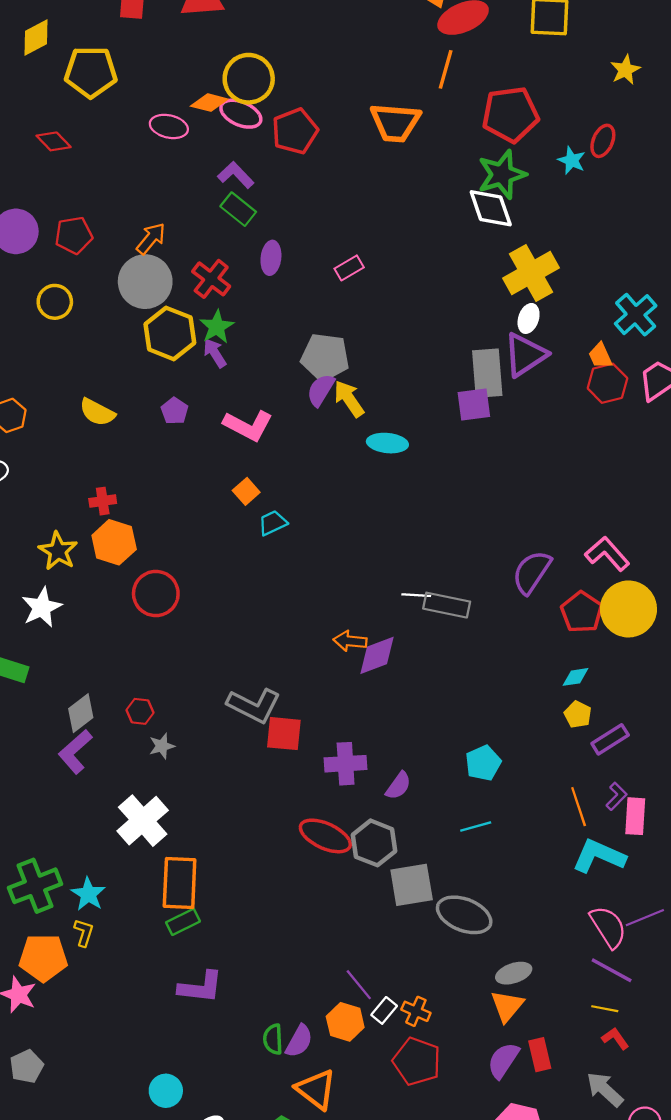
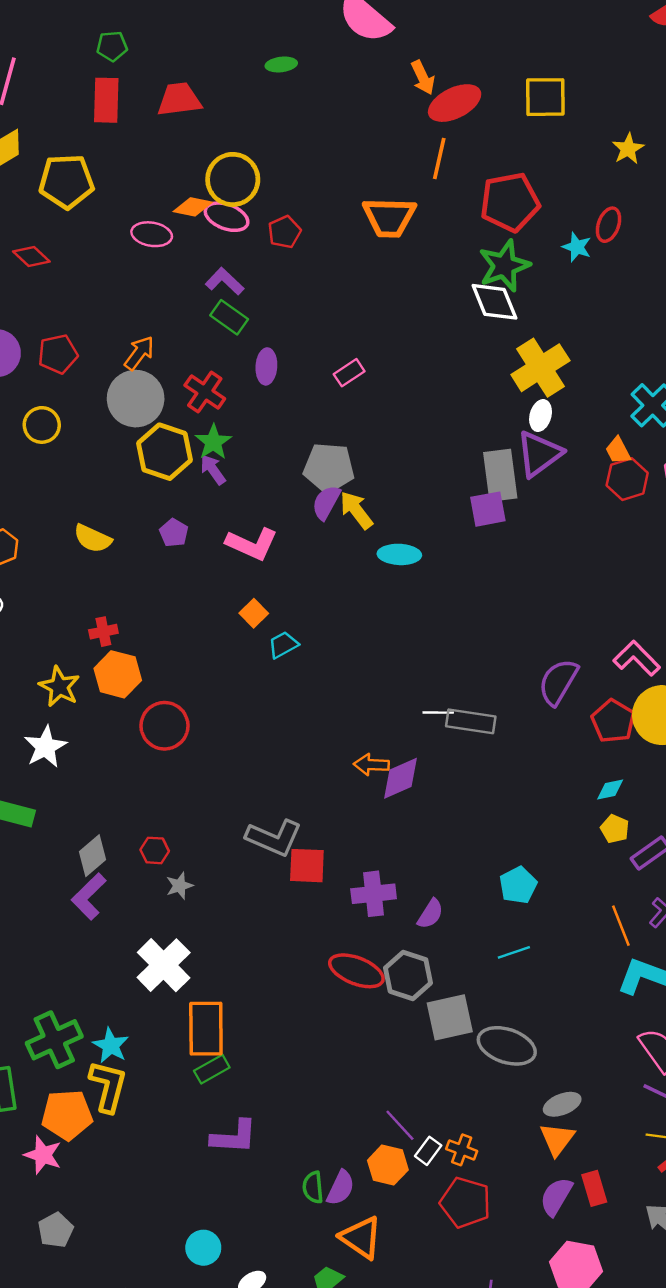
red pentagon: (295, 131) -> (284, 232), size x0.7
yellow L-shape: (84, 933) -> (108, 1086), size x1.8

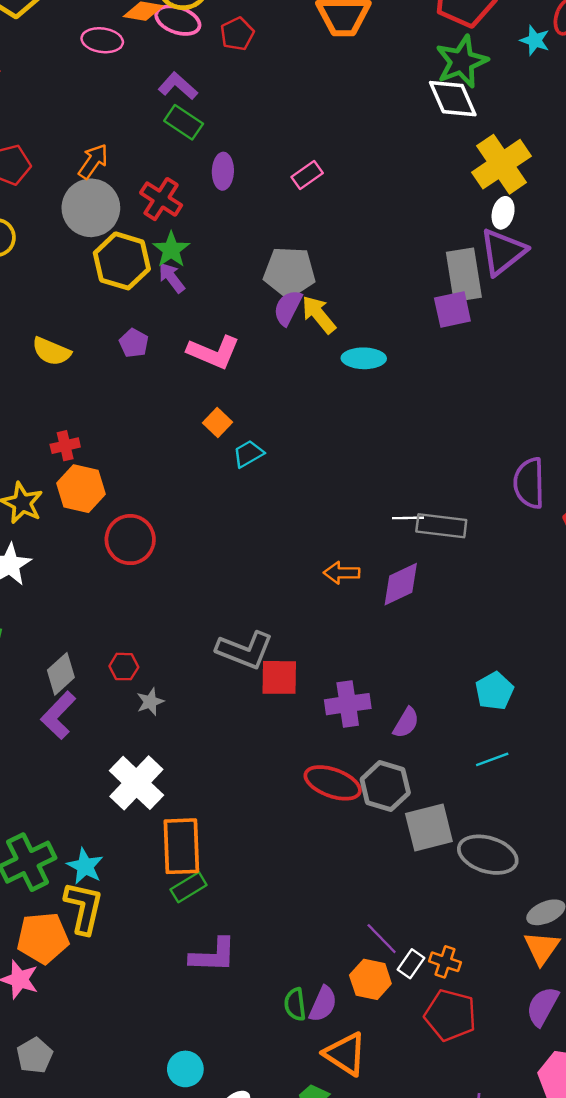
purple semicircle: (558, 682) -> (529, 483), turned -30
purple diamond: (400, 778) -> (401, 584), moved

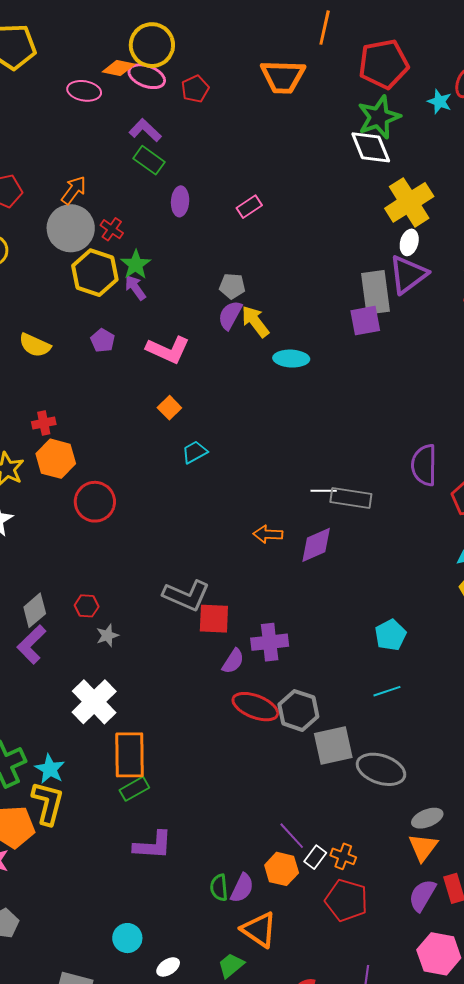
red cross: (161, 199) -> (112, 229), moved, size x0.7
gray pentagon: (289, 272) -> (232, 286), size x0.6
cyan trapezoid: (248, 454) -> (195, 452), moved
purple semicircle: (406, 723) -> (233, 661), moved

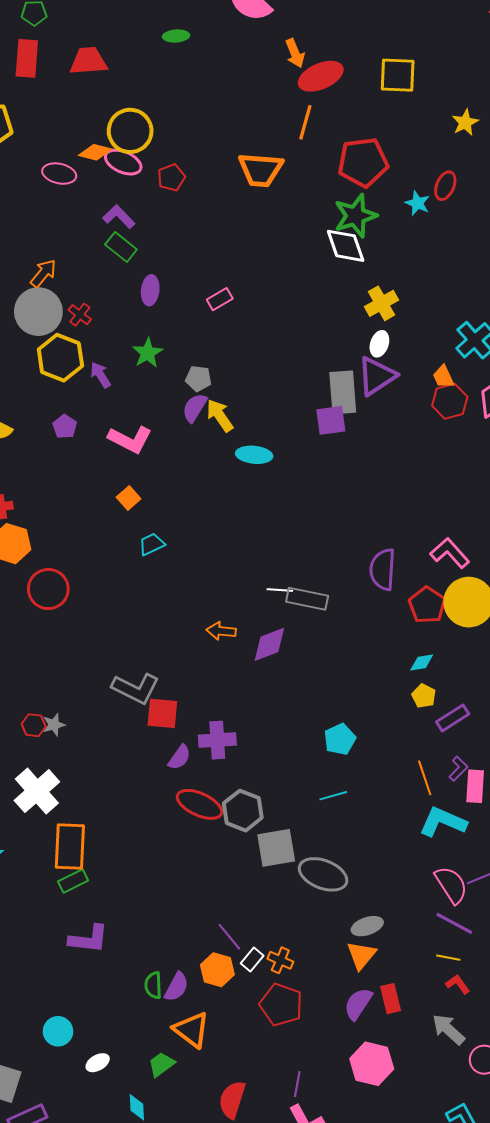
yellow cross: (409, 202) -> (382, 303), size x0.7
green star: (136, 265) -> (148, 353), moved
red hexagon: (87, 606) -> (34, 725), moved

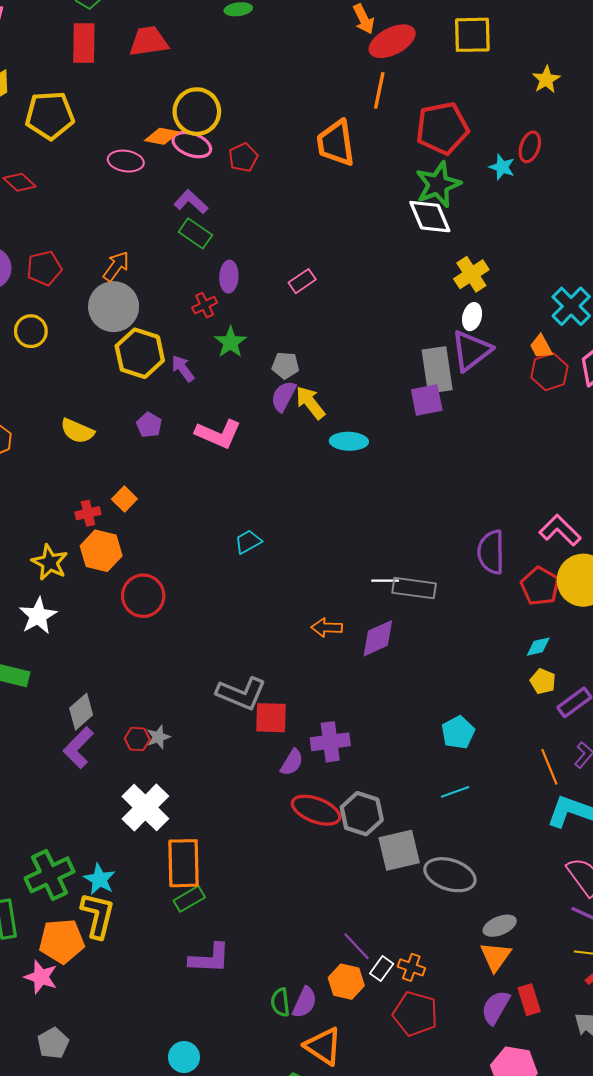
orange trapezoid: (261, 170) -> (336, 143), turned 81
red cross: (80, 315) -> (205, 305), moved, turned 30
orange square: (129, 498) -> (124, 499), moved

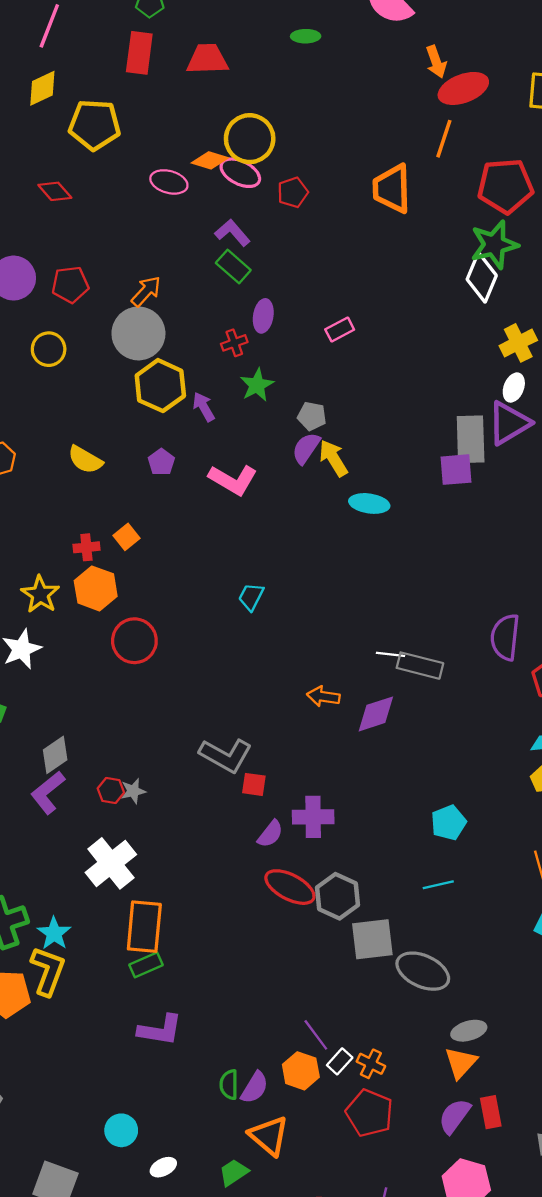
white diamond: (430, 217) -> (482, 277), turned 39
cyan trapezoid: (248, 542) -> (251, 597), turned -40
red square: (271, 718) -> (254, 784), size x0.7

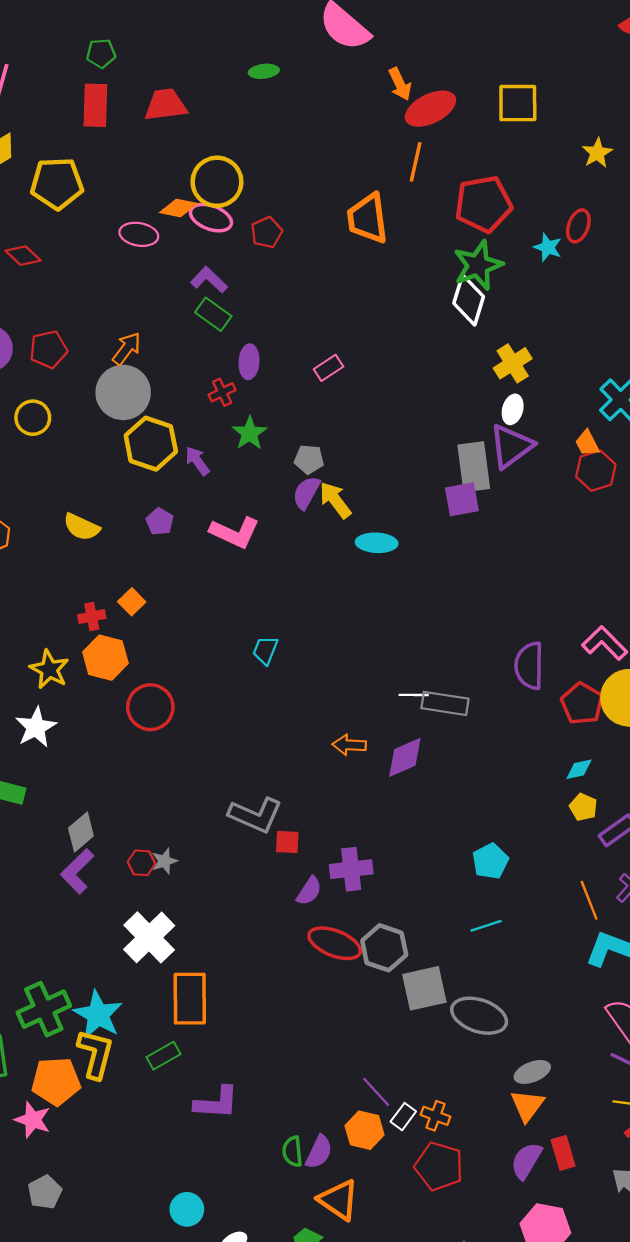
cyan star: (54, 933) -> (98, 1015), size x1.4
green rectangle: (146, 965) -> (164, 1056), moved

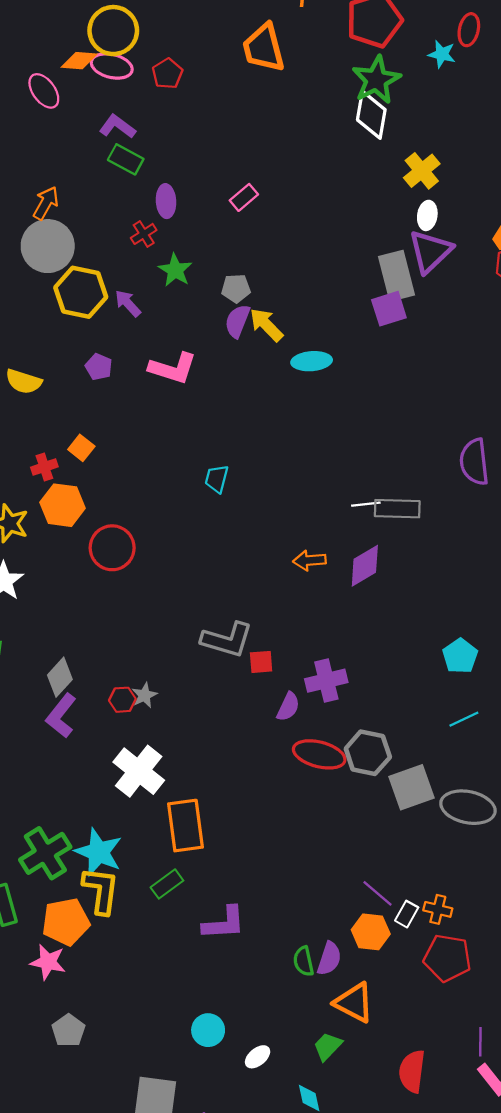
pink ellipse: (139, 234) -> (44, 91), turned 51

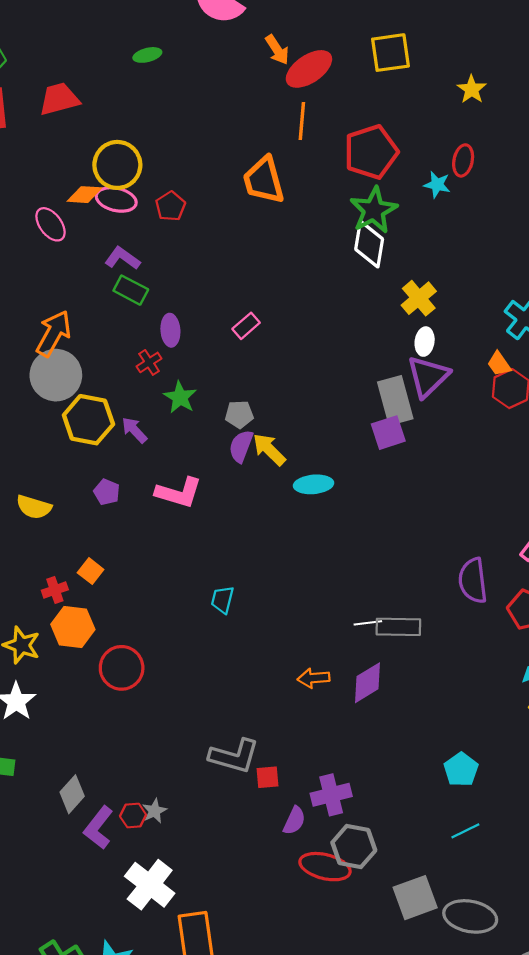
orange arrow: (46, 203) -> (54, 333), size x1.4
purple L-shape: (61, 716) -> (98, 828), moved
gray hexagon: (368, 753) -> (354, 846), moved

